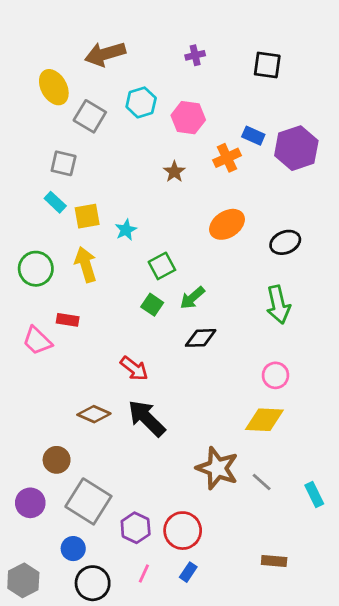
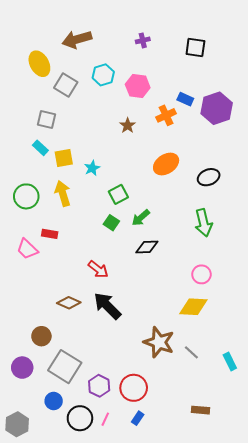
black circle: (93, 583) -> (80, 418), moved

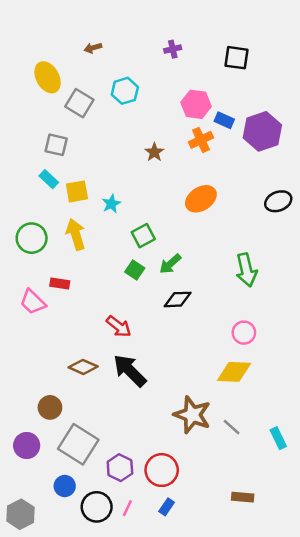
brown arrow: (77, 39) -> (93, 48), size x0.5
pink hexagon: (138, 86) -> (196, 104), moved
black ellipse: (209, 177) -> (278, 201), moved

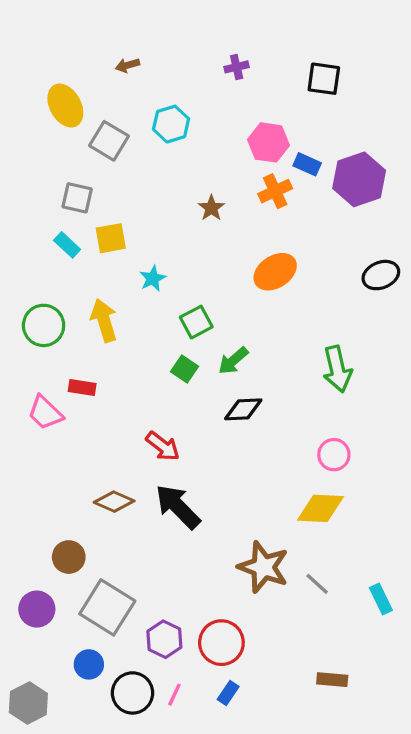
yellow square: (77, 191) -> (111, 238), moved

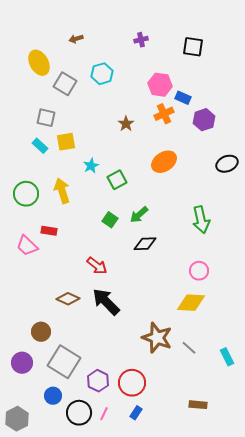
purple hexagon: (359, 179) -> (204, 120), moved, size x0.7
green square: (196, 322) -> (117, 180), moved

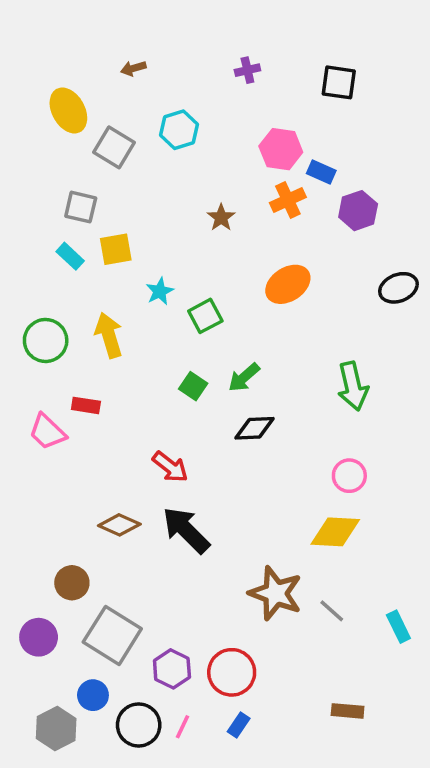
gray hexagon: (17, 419) -> (56, 729), moved

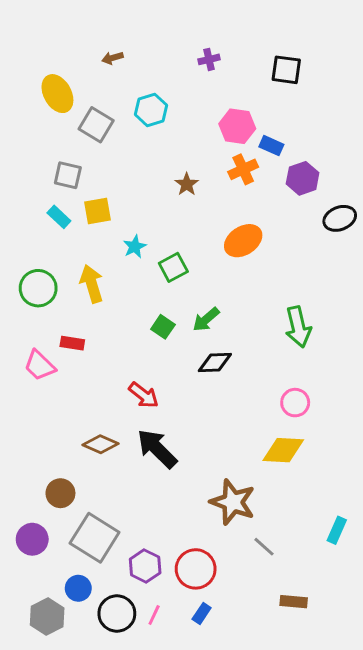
black ellipse: (398, 288) -> (340, 218), moved
gray line: (332, 611) -> (264, 547), moved
cyan rectangle: (398, 627) -> (337, 530), turned 50

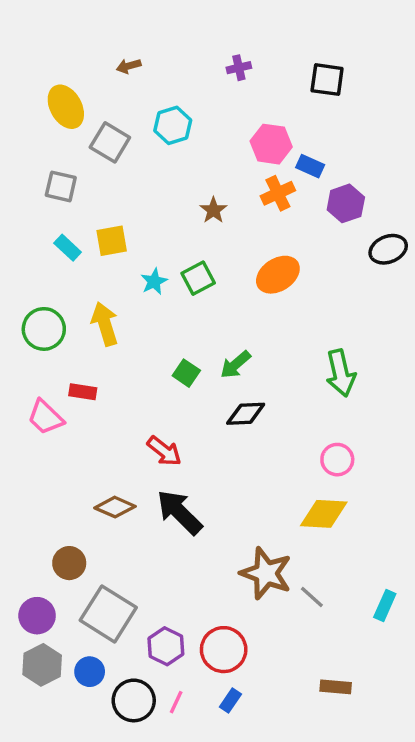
gray square: (68, 175) -> (61, 186), moved
green square: (173, 267) -> (198, 278), moved
gray line: (264, 547) -> (312, 597), moved
gray hexagon: (47, 616) -> (42, 665), moved

